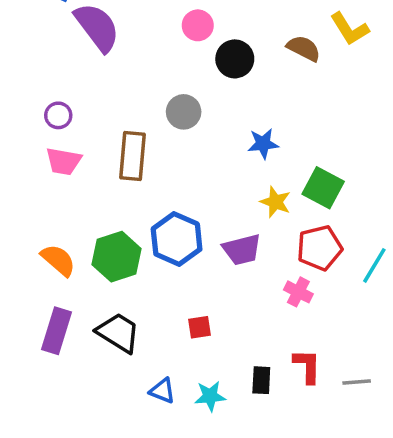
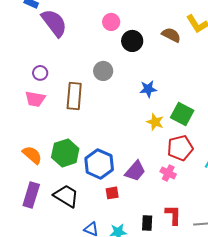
purple circle: (58, 115) -> (40, 73), moved
blue hexagon: (177, 239) -> (99, 164), moved
purple trapezoid: (242, 250) -> (135, 171), moved, turned -35

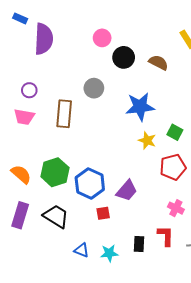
purple semicircle: (54, 23) -> (44, 39), turned 40
brown semicircle: (171, 35) -> (158, 63), moved
blue star: (148, 89) -> (140, 107), size x1.6
green square: (182, 114) -> (175, 132), size x0.7
pink cross: (168, 173) -> (176, 208), moved

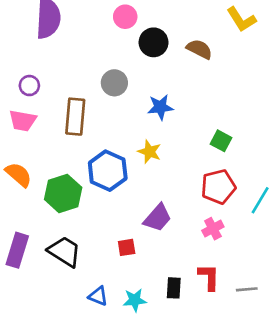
blue star: (140, 107) -> (160, 107), moved, size x0.7
yellow star: (147, 140) -> (149, 152), moved
orange semicircle: (21, 174) -> (19, 175), moved
blue hexagon: (90, 183) -> (108, 171), moved
pink cross: (176, 208) -> (213, 229), moved, turned 35

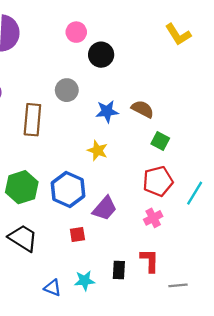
brown semicircle: (199, 49) -> (143, 109), moved
blue hexagon: (108, 171) -> (68, 190), moved
gray line: (247, 289) -> (178, 285), moved
blue triangle: (98, 296) -> (53, 288), moved

